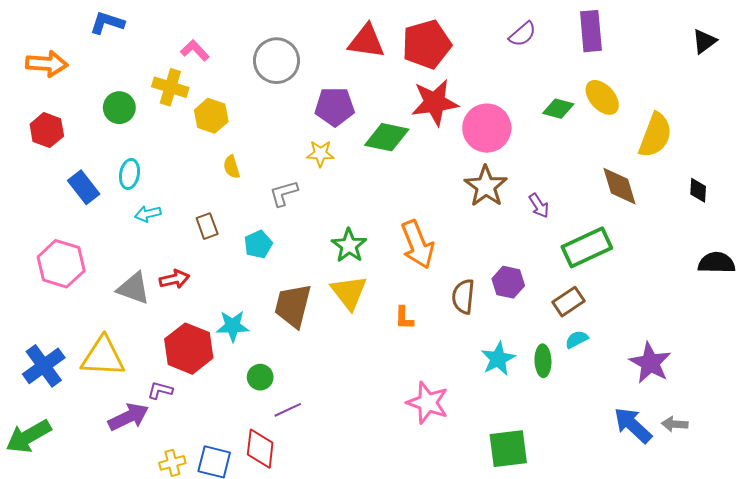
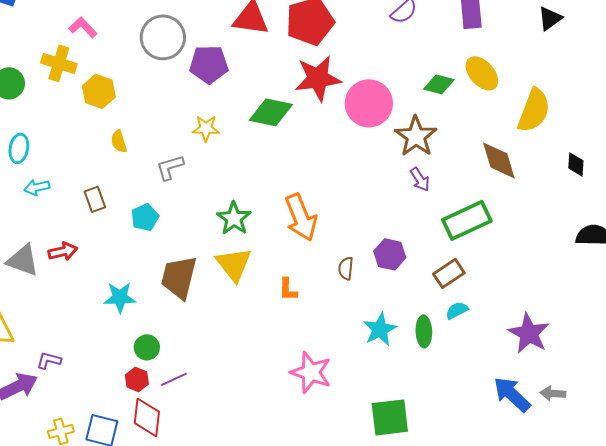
black triangle: (704, 41) -> (550, 18), moved
purple pentagon: (335, 107) -> (209, 64), moved
brown star: (486, 186) -> (416, 136), moved
brown semicircle: (463, 296) -> (346, 268), size x0.7
red hexagon: (189, 349) -> (137, 379), moved, size x0.5

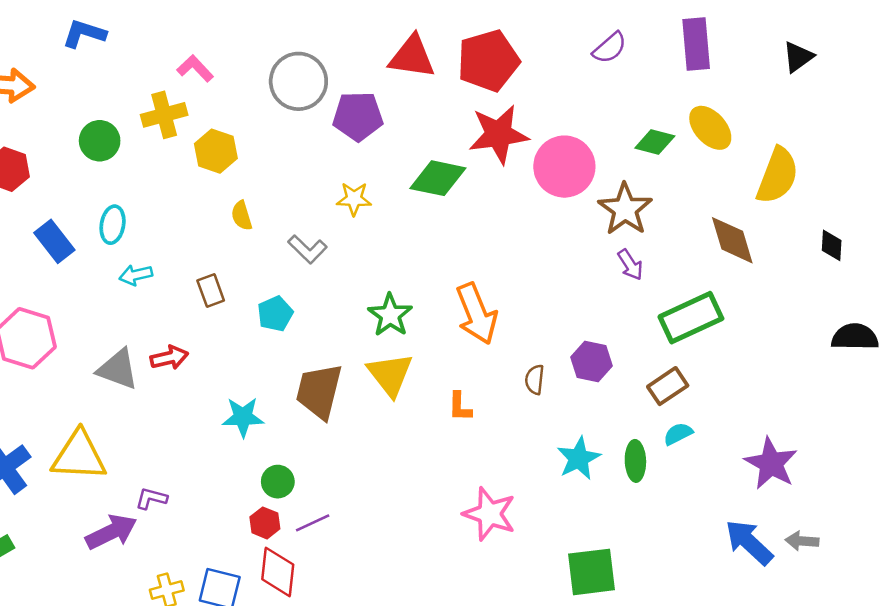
yellow cross: (59, 63) -> (164, 115), turned -32
gray L-shape: (170, 167) -> (307, 249), turned -120

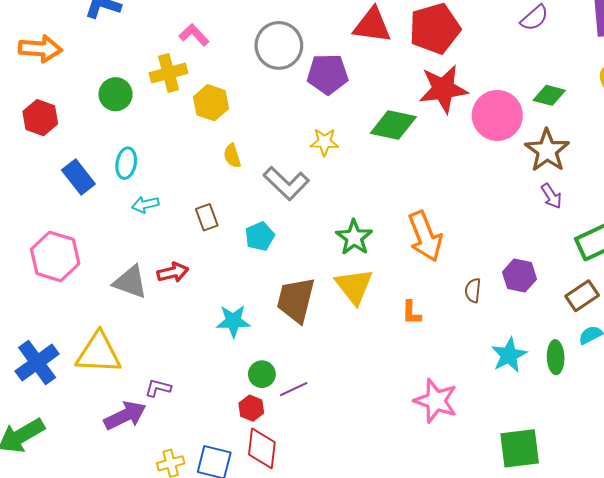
green diamond: (655, 142) -> (549, 95), moved
gray L-shape: (307, 249) -> (286, 183), size x1.4
purple line: (313, 523) -> (294, 389), moved

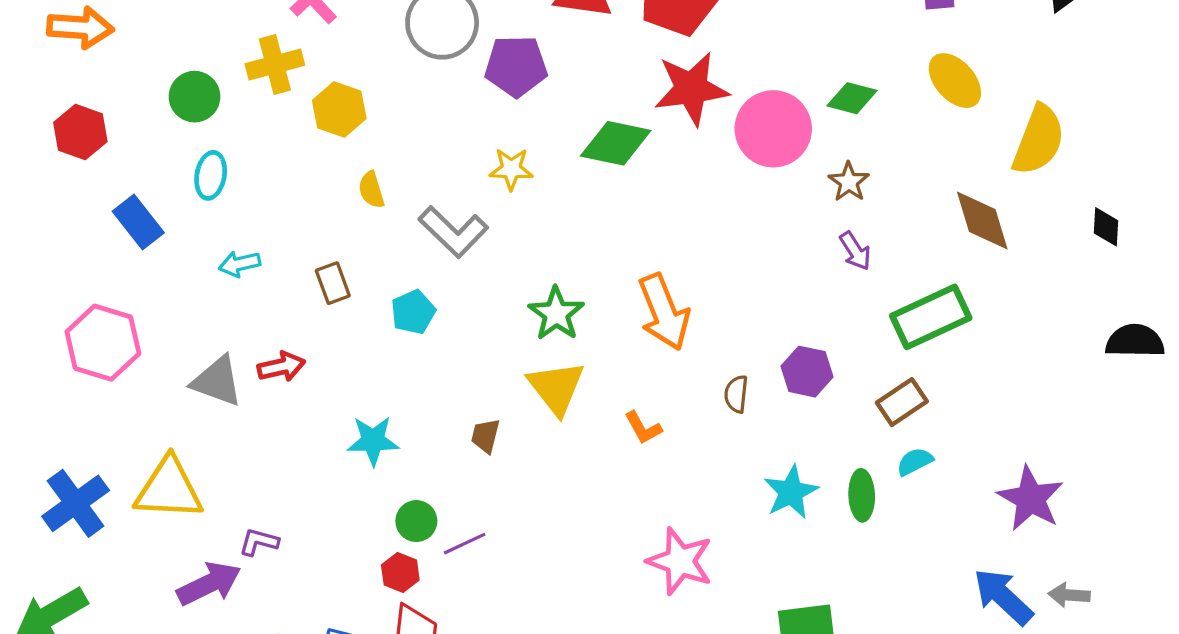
brown star: (547, 150) -> (849, 182), size x0.6
cyan ellipse: (126, 163) -> (211, 175), moved
brown trapezoid: (296, 300) -> (485, 436), moved, size x0.5
orange L-shape: (411, 313) -> (643, 428), turned -30

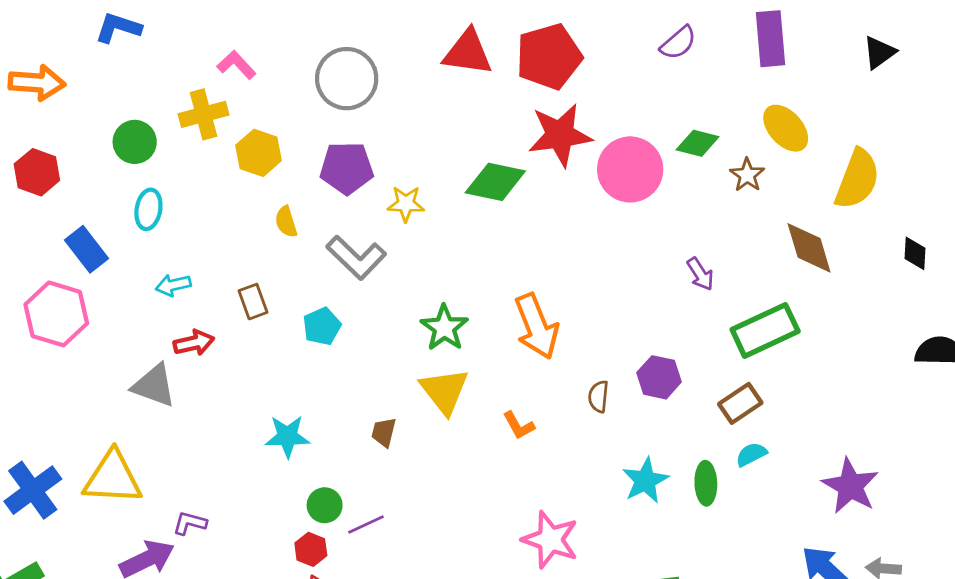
purple pentagon: (516, 66) -> (347, 168), moved
brown star: (849, 182) -> (747, 175), moved
pink hexagon: (103, 343) -> (56, 314), moved
red arrow: (281, 367) -> (194, 343), moved

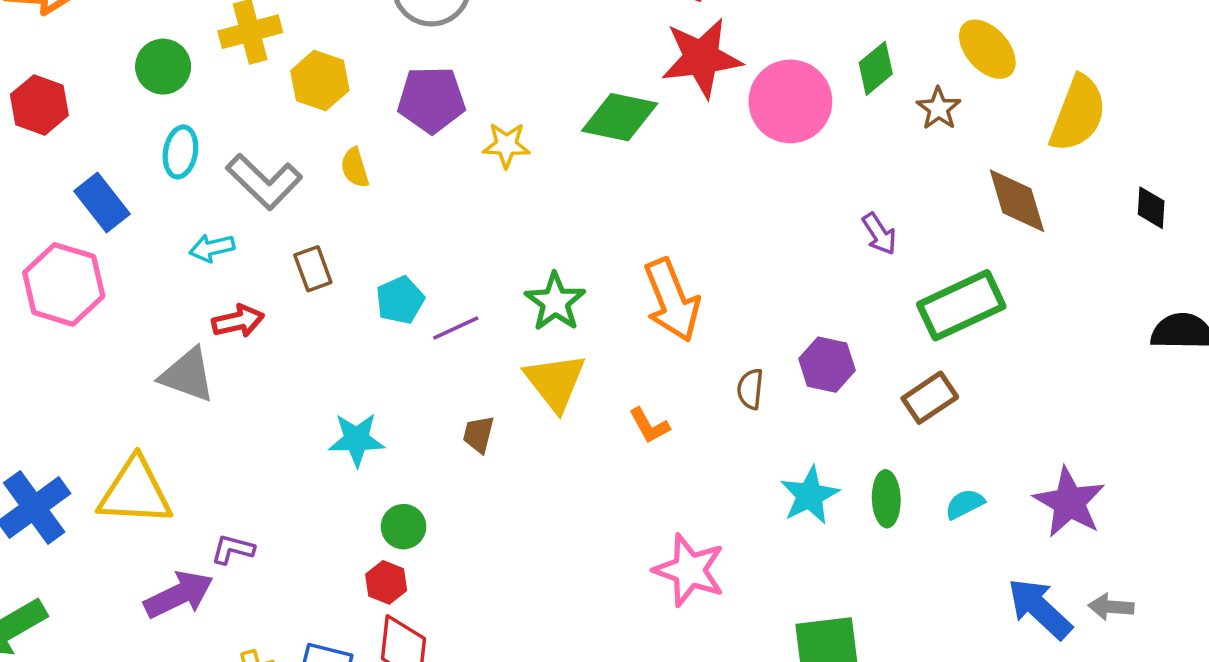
green diamond: (698, 143) -> (876, 68), turned -54
gray L-shape: (356, 258) -> (264, 182), moved
cyan semicircle: (751, 454) -> (965, 504), moved
purple line: (366, 525) -> (456, 328), moved

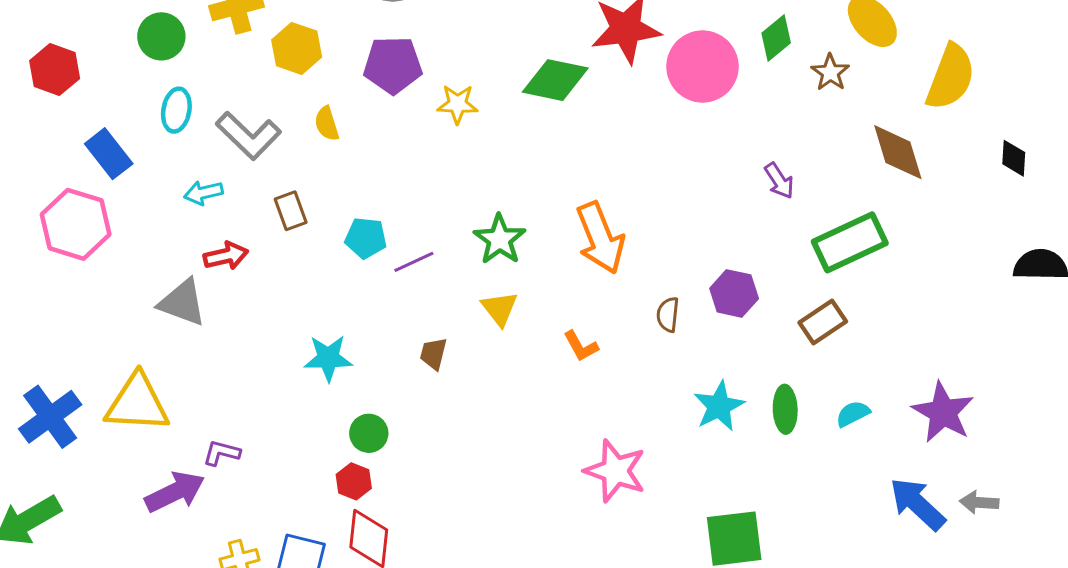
cyan pentagon: (400, 300) -> (366, 238), turned 30
yellow triangle: (555, 382) -> (500, 309), size x0.7

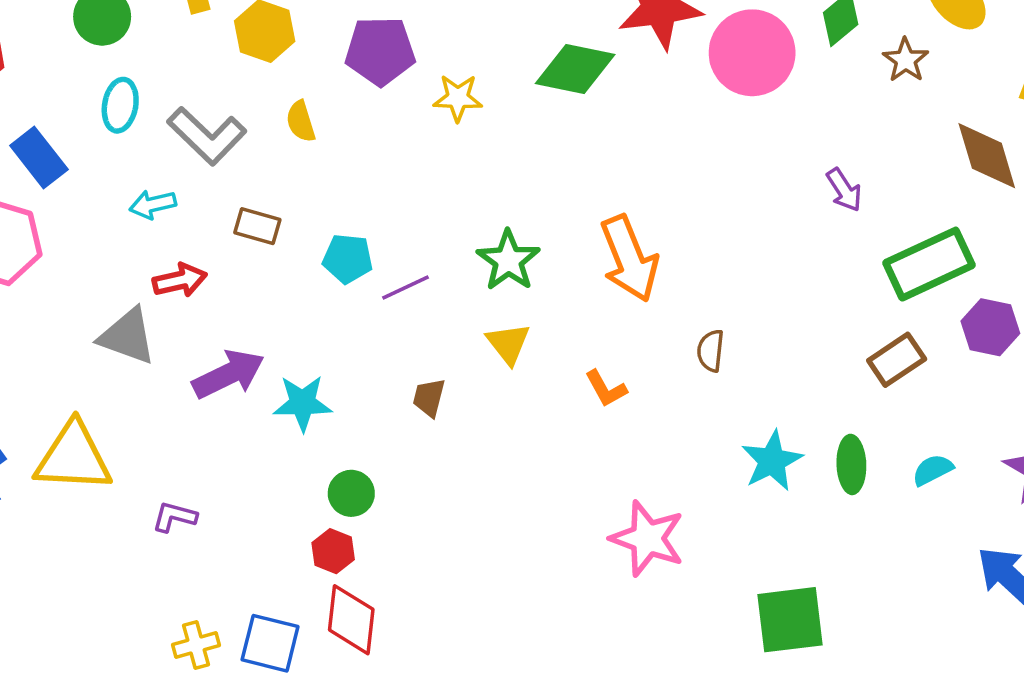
brown rectangle: (291, 211) -> (257, 226), turned -54
purple hexagon: (734, 293) -> (990, 327), moved
purple arrow: (175, 492) -> (229, 374), moved

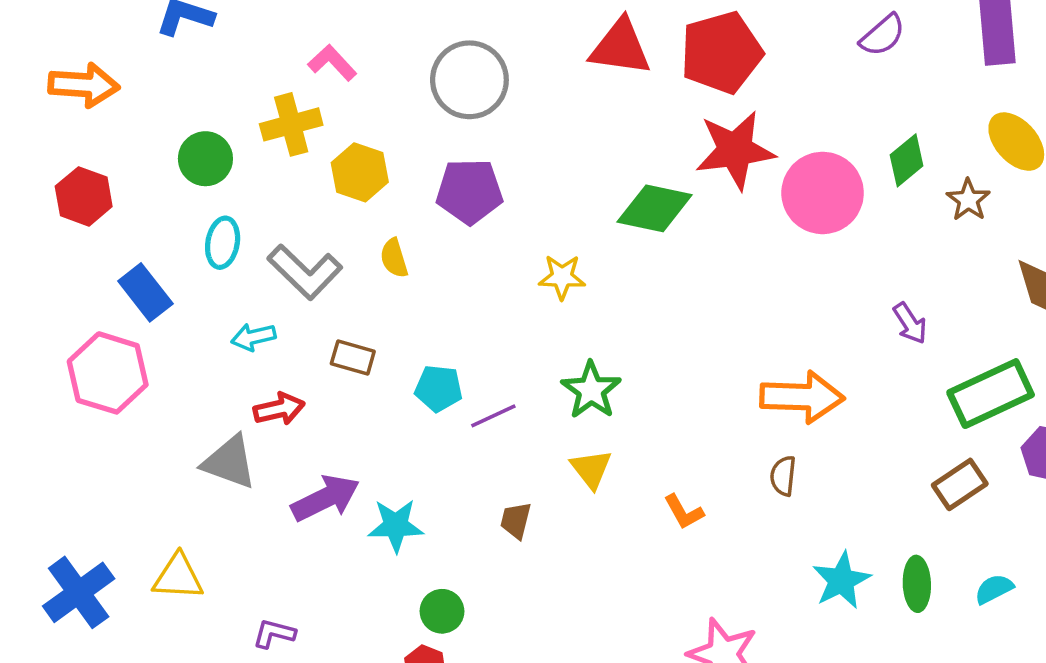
yellow star: (458, 98) -> (562, 277), moved
orange arrow: (629, 259) -> (802, 397), moved, turned -66
yellow triangle: (73, 457) -> (178, 577), size x0.7

